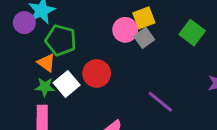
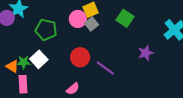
green pentagon: (61, 40) -> (46, 30), moved
orange triangle: (46, 63) -> (12, 66), moved
red circle: (97, 73) -> (80, 57), moved

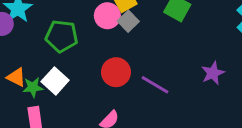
purple star: (146, 53) -> (213, 73), moved
orange triangle: (12, 66) -> (16, 77), moved

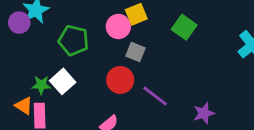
gray square: (128, 21) -> (136, 52), moved, turned -30
purple star: (213, 73) -> (204, 113), moved
orange triangle: (16, 77) -> (24, 106), moved

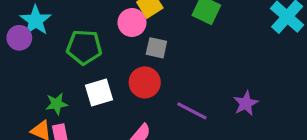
white square: (63, 81) -> (99, 92), moved, turned 35
purple line: (155, 96) -> (192, 111), moved

